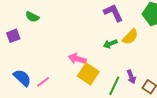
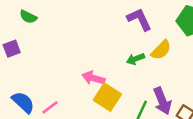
green semicircle: (32, 17) -> (28, 17), moved
purple arrow: (131, 77) -> (162, 101), size x1.5

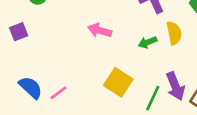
yellow semicircle: (161, 50) -> (174, 33), turned -55
pink arrow: (93, 78) -> (100, 30), moved

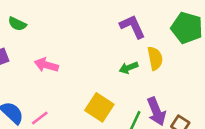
pink arrow: (100, 30) -> (46, 65), moved

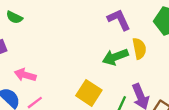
pink arrow: (46, 65) -> (25, 75), moved
green arrow: (129, 68) -> (115, 57), size x1.5

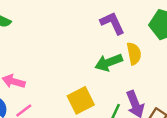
yellow square: (89, 93) -> (81, 100), turned 30

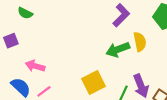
purple L-shape: (112, 23) -> (121, 15), turned 70

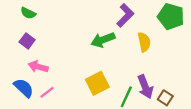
purple square: (11, 41) -> (27, 41), moved, turned -32
green arrow: (118, 49) -> (103, 40), moved

